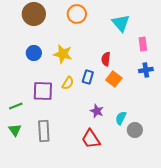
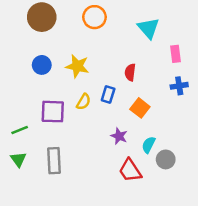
orange square: (114, 79) -> (140, 108), moved
red trapezoid: (91, 139) -> (130, 171), moved

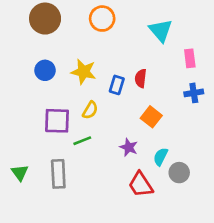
blue rectangle: (108, 94) -> (117, 85), moved
green line: (20, 130) -> (82, 141), moved

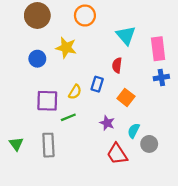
cyan triangle: (161, 30) -> (126, 35), moved
pink rectangle: (190, 58) -> (158, 49), size x1.5
yellow star: (84, 72) -> (66, 48), moved
blue rectangle: (117, 85) -> (97, 84), moved

